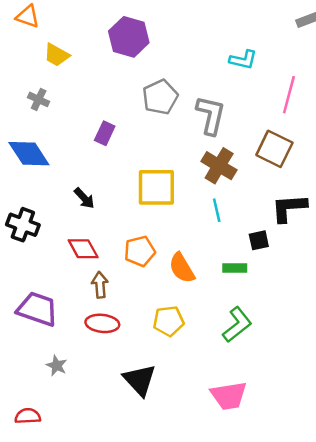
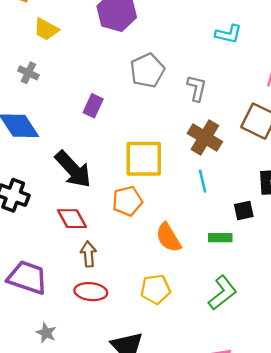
gray L-shape: (211, 115) -> (197, 88), size x0.7
black arrow: (84, 198) -> (73, 169), size x1.8
orange pentagon: (140, 251) -> (127, 201), moved

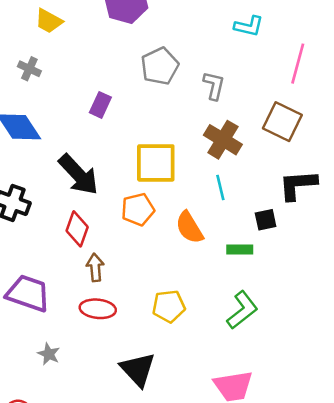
red diamond: (72, 219) -> (77, 229), turned 48
orange semicircle: (168, 238) -> (189, 227), moved

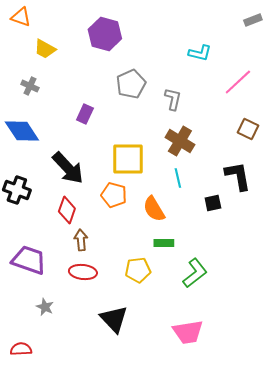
pink line: (298, 64) -> (238, 82), turned 32
brown square: (282, 122) -> (248, 129), moved, size x0.7
black L-shape: (298, 185) -> (238, 176), turned 84
orange pentagon: (138, 209) -> (114, 195), turned 30
green rectangle: (240, 249) -> (164, 243), moved

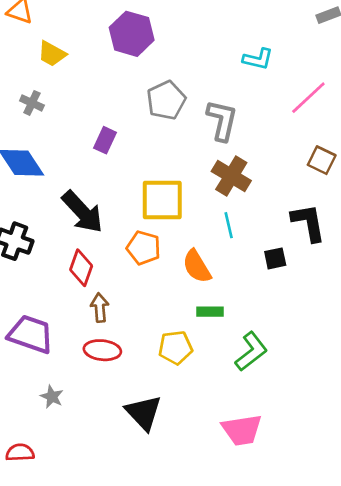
gray L-shape: (173, 99) -> (222, 120), size x1.4

